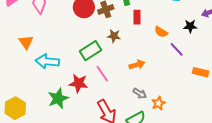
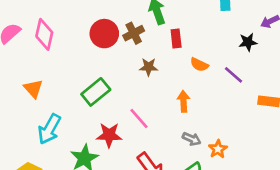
orange semicircle: (161, 32) -> (199, 65), moved
green rectangle: (91, 51) -> (96, 92), moved
cyan arrow: (47, 61) -> (49, 129), moved, turned -60
orange arrow: (137, 65) -> (183, 101), turned -70

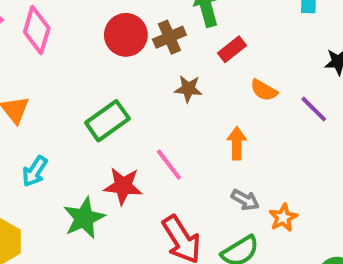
red rectangle: (176, 39) -> (232, 49), turned 54
cyan arrow: (49, 129) -> (35, 171), size x0.7

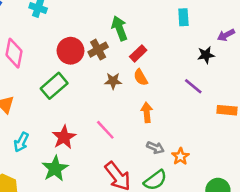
orange semicircle: (264, 90) -> (141, 77), moved, turned 36
green rectangle: (107, 121) -> (54, 86), moved
red star: (123, 186) -> (64, 137), moved, turned -30

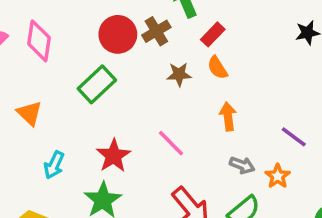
purple line: (193, 86) -> (294, 137), moved

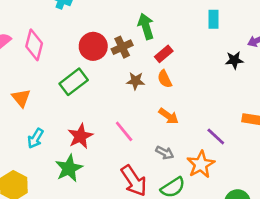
orange arrow: (228, 116) -> (169, 116), turned 126
gray arrow: (242, 165) -> (165, 153), moved
orange star: (278, 176) -> (201, 164), size x1.5

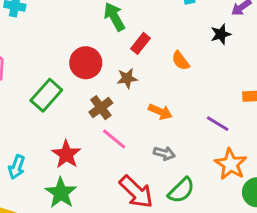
red circle: (93, 46) -> (86, 63), moved
brown cross: (122, 47) -> (101, 108), moved
orange semicircle: (165, 79) -> (181, 61), moved
brown star: (136, 81) -> (127, 78), moved
orange star: (201, 164) -> (231, 164), moved

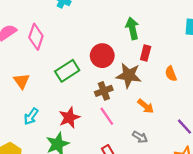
red rectangle: (141, 43) -> (146, 53), turned -40
brown star: (127, 78) -> (129, 75), size x1.6

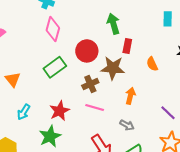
pink diamond: (36, 37) -> (53, 29), moved
orange arrow: (146, 106) -> (130, 96), turned -112
pink line: (107, 116) -> (95, 108), turned -36

